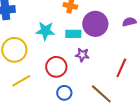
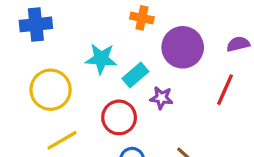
cyan rectangle: (73, 34) -> (135, 75), moved, turned -42
red line: (121, 68) -> (225, 90), moved

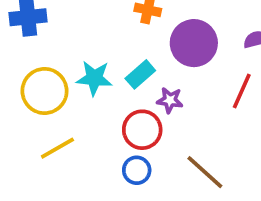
cyan star: (101, 59) -> (94, 78), moved
red circle: (119, 117) -> (142, 130), moved

